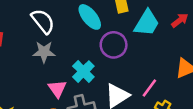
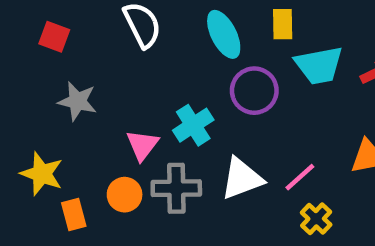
cyan trapezoid: (147, 23) -> (319, 65), turned 36
gray star: (44, 52) -> (77, 101), moved

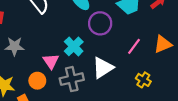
pink line: (300, 177) -> (134, 46), moved
orange circle: (125, 195) -> (37, 81), moved

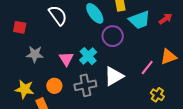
pink line: (134, 46) -> (147, 67), moved
pink triangle: (51, 61) -> (66, 59), moved
yellow cross: (143, 80) -> (157, 95), moved

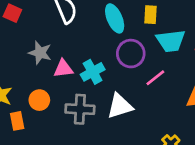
gray star: (35, 54) -> (40, 53), moved
pink triangle: (66, 59) -> (63, 69), turned 42
pink line: (147, 67) -> (155, 78), moved

